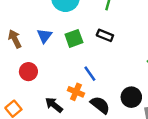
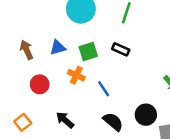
blue triangle: (45, 36) -> (58, 48), turned 35
orange cross: (76, 92) -> (76, 75), moved

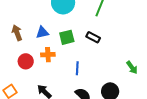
orange cross: (76, 75) -> (48, 55), moved, turned -32
blue line: (104, 89) -> (77, 68), turned 32

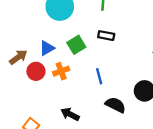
brown arrow: (17, 33) -> (18, 57), turned 91
red circle: (26, 61) -> (36, 71), moved

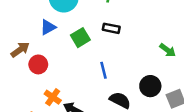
blue triangle: (47, 48) -> (48, 27), moved
orange cross: (61, 71) -> (53, 97), moved, turned -35

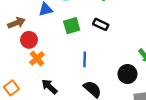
black circle: (150, 86) -> (127, 74), moved
orange cross: (53, 97) -> (37, 58), moved

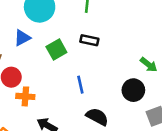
orange cross: (37, 58) -> (25, 96), turned -32

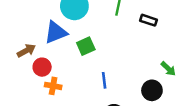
blue triangle: (22, 38) -> (56, 32), size x1.5
black rectangle: (89, 40) -> (148, 20), moved

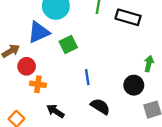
black rectangle: (148, 20) -> (128, 17), size x1.5
green arrow: (168, 69) -> (149, 64), turned -119

